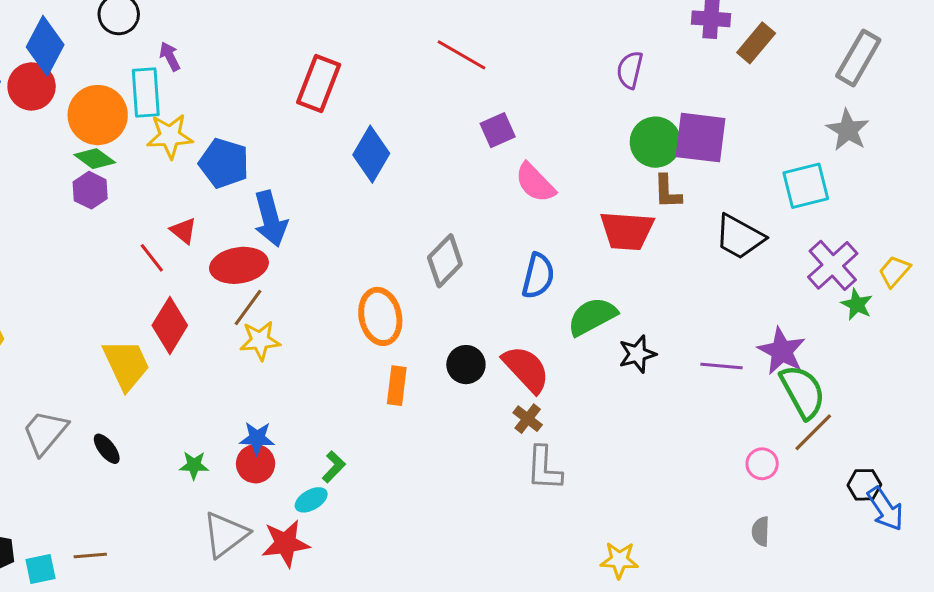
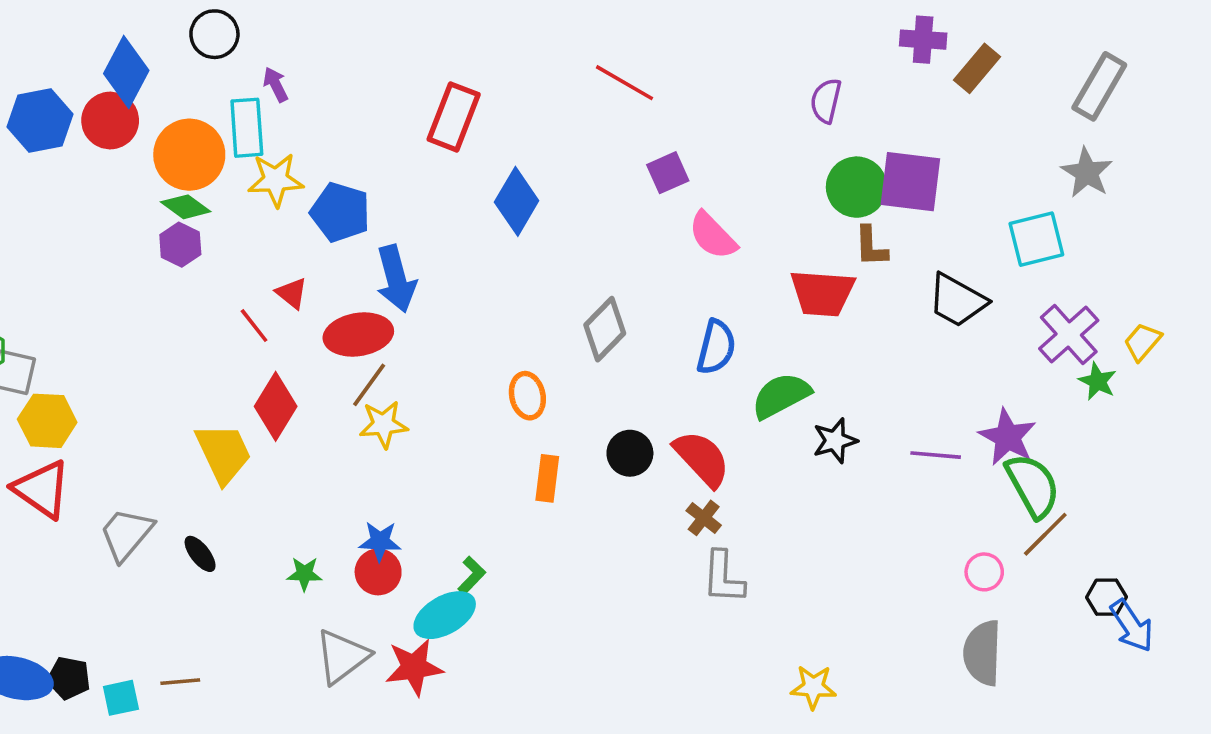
orange ellipse: (380, 316) -> (527, 396), size x0.7
cyan ellipse: (311, 500) -> (445, 615), size x1.6
gray semicircle: (761, 531) -> (982, 653), size x1.8

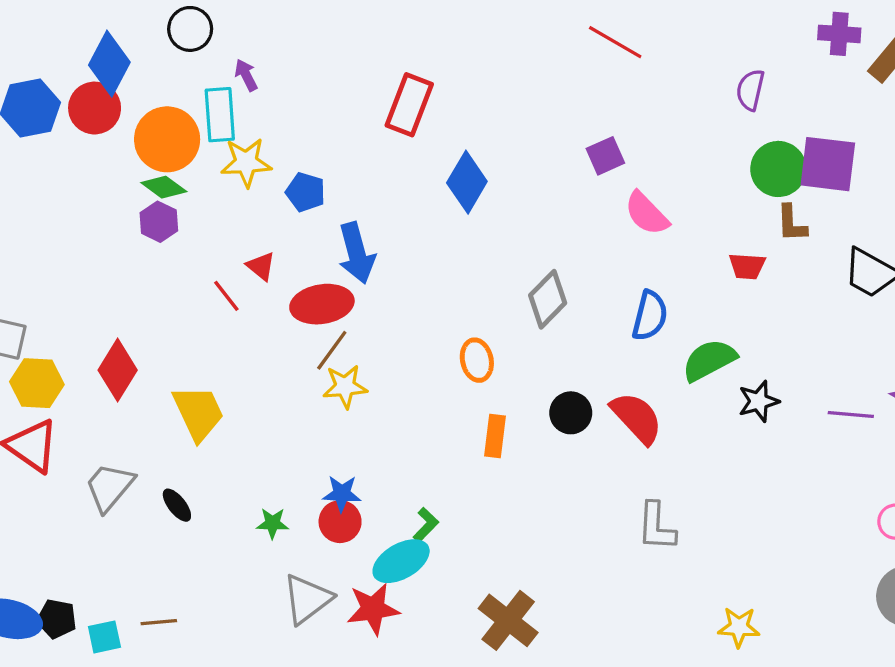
red line: (625, 83) -> (615, 42), moved
blue pentagon: (340, 212) -> (305, 192), size x0.7
red trapezoid: (822, 293) -> (747, 266), size x0.6
red diamond: (276, 406) -> (118, 370), moved
brown cross: (704, 518) -> (508, 620), moved, size x1.8

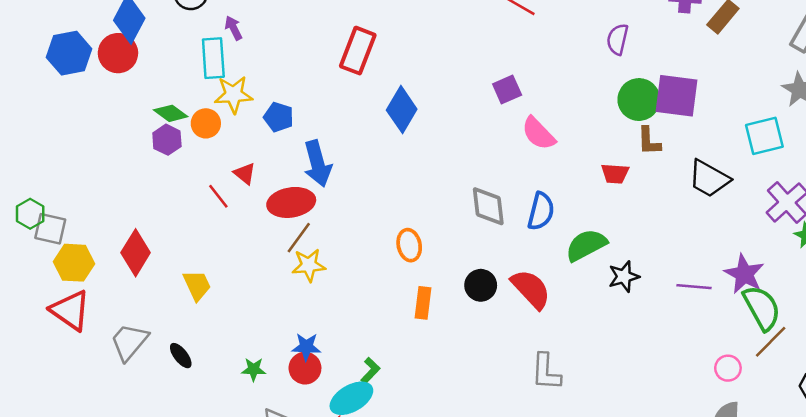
orange circle: (167, 139) -> (206, 123), moved, size x0.6
gray diamond: (548, 299) -> (488, 206), moved, turned -51
yellow trapezoid: (198, 413) -> (197, 285), size x0.7

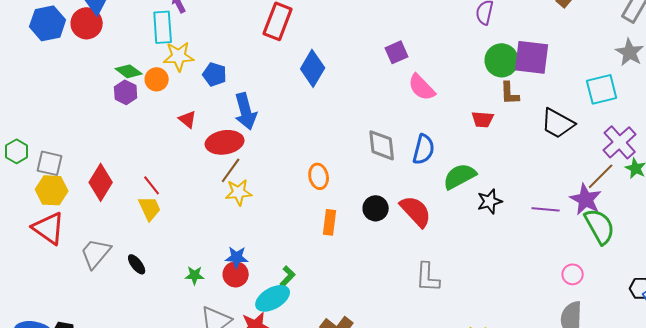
red line: (218, 196) -> (152, 185), moved
gray square: (50, 229) -> (50, 163), moved
brown line: (771, 342) -> (601, 176), moved

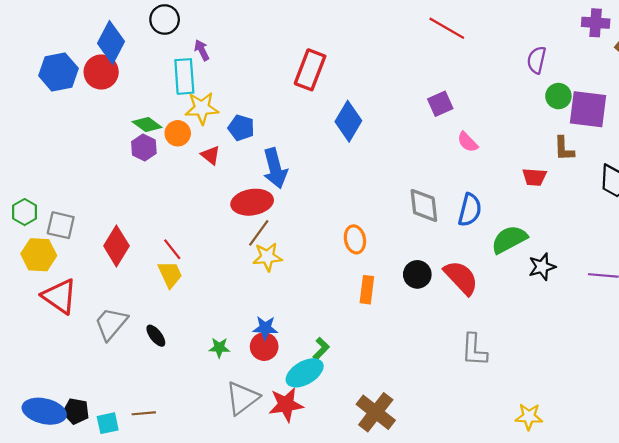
green circle: (502, 60) -> (558, 96), moved, size x0.7
pink semicircle: (422, 87) -> (468, 142), size x0.7
red triangle: (188, 119) -> (211, 155), moved
yellow hexagon: (52, 190) -> (39, 255), moved

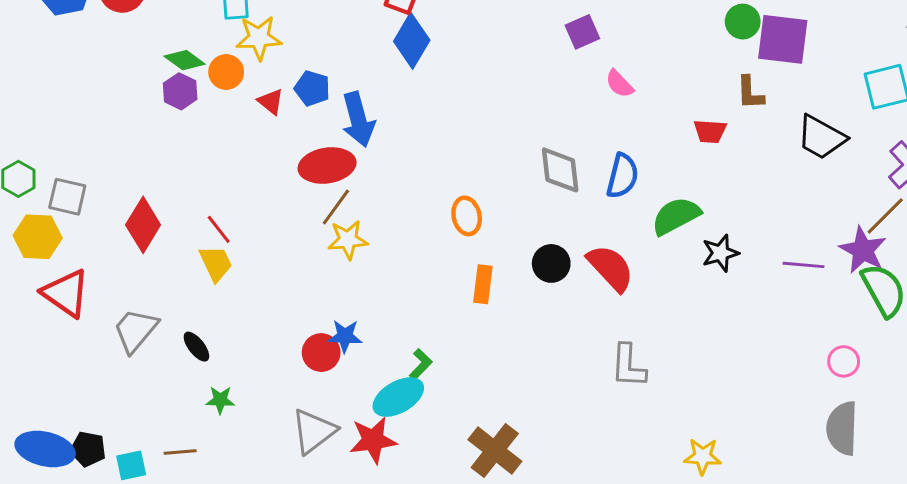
blue diamond: (348, 121) -> (412, 41), moved
blue pentagon: (241, 128) -> (312, 88), moved
red circle: (264, 347) -> (321, 353), moved
green star: (219, 348) -> (220, 400), moved

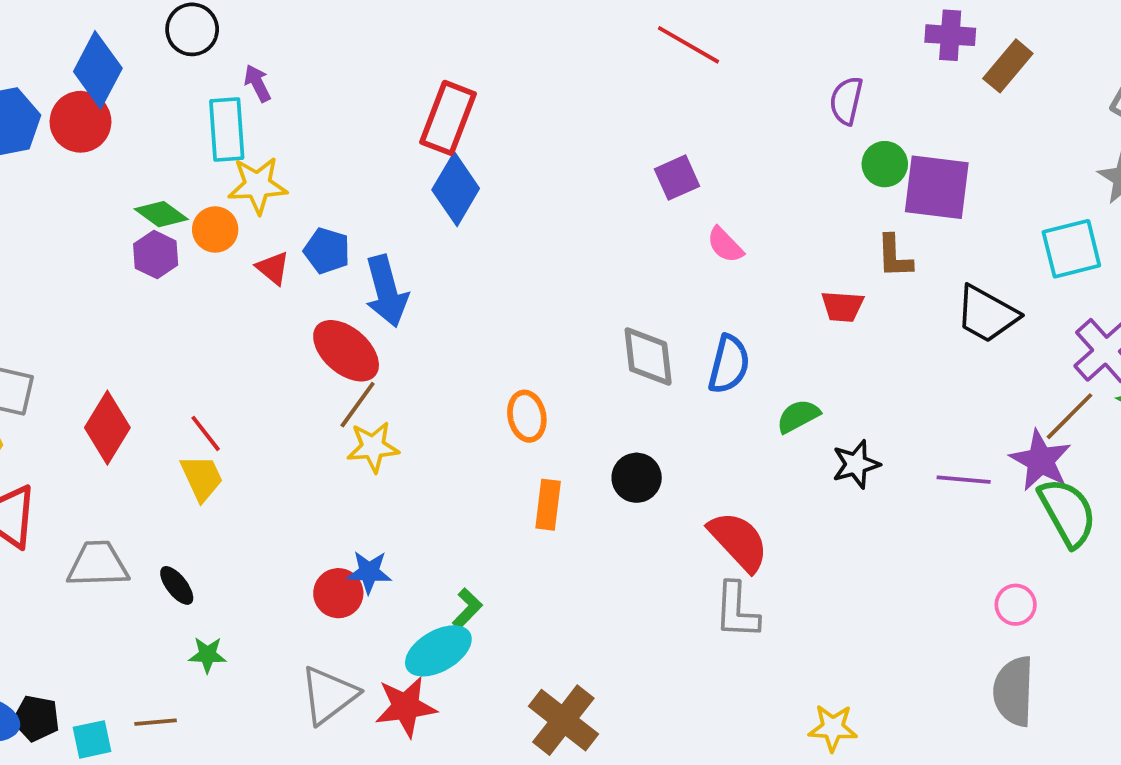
red ellipse: (327, 165) -> (346, 351), turned 50
green semicircle: (676, 216) -> (798, 416), size x0.7
red semicircle: (611, 268) -> (739, 541), moved
gray trapezoid: (136, 330) -> (98, 564), turned 48

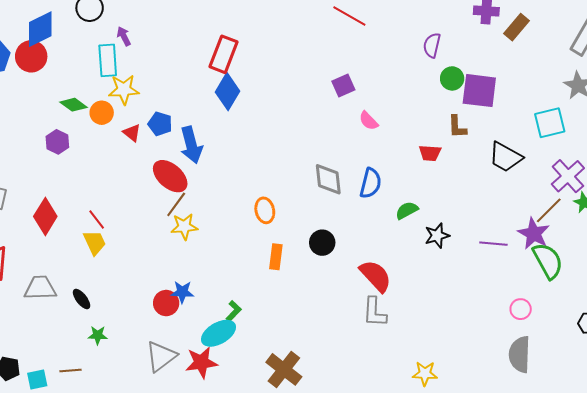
blue diamond: (98, 70) -> (40, 29), turned 36
purple hexagon: (156, 255) -> (57, 142), moved

